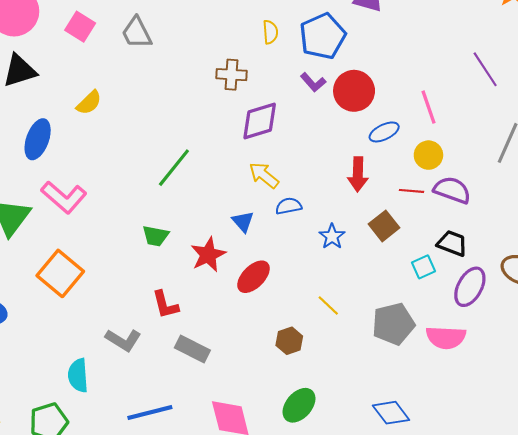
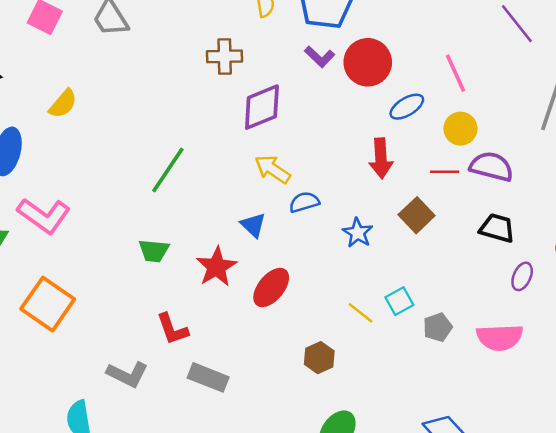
cyan square: (423, 267) -> (399, 301), moved
purple ellipse: (470, 287) -> (522, 276), size x0.6
gray pentagon: (393, 324) -> (438, 327), size x0.6

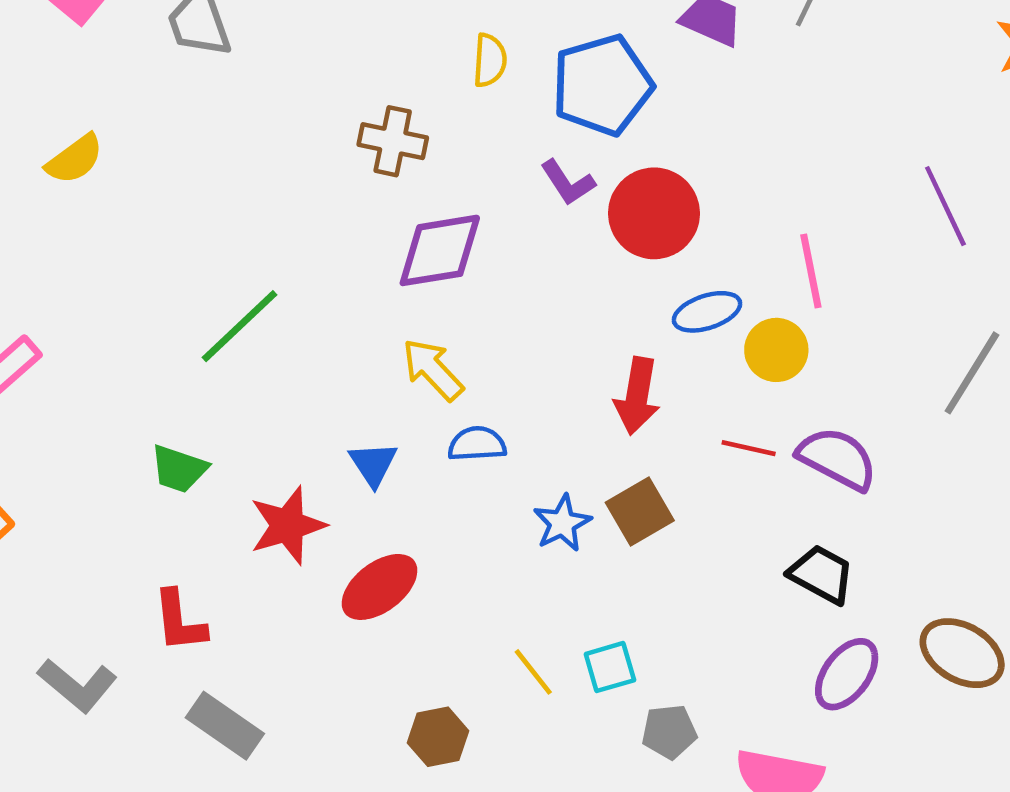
yellow circle: (460, 129) -> (776, 350), moved
brown square: (417, 215) -> (640, 511), moved
purple ellipse: (522, 276) -> (847, 674), size x1.4

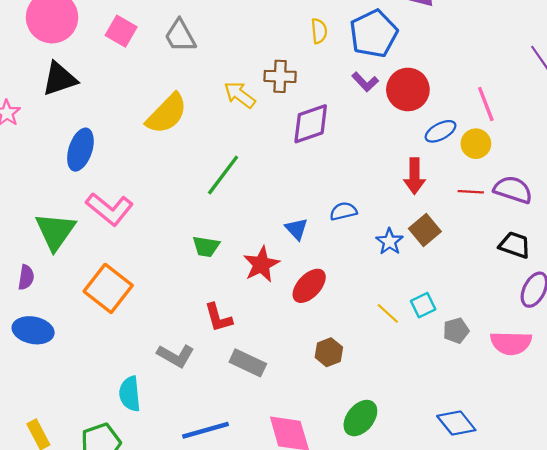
yellow semicircle: (75, 159) -> (167, 114), moved, size x1.6
yellow arrow: (433, 370) -> (240, 95), moved
brown hexagon: (438, 737) -> (329, 352), moved

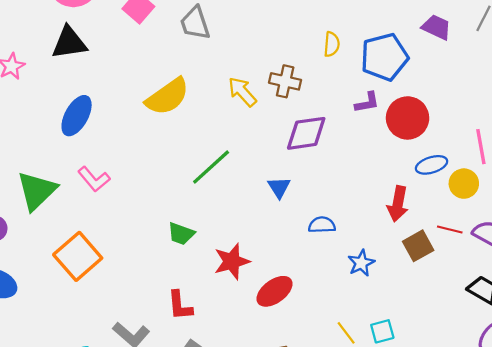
purple L-shape: (365, 82) -> (367, 103), turned -68
pink L-shape: (110, 209) -> (94, 179), size x0.7
blue triangle: (296, 229) -> (279, 187), moved
brown square: (425, 230) -> (418, 246), moved

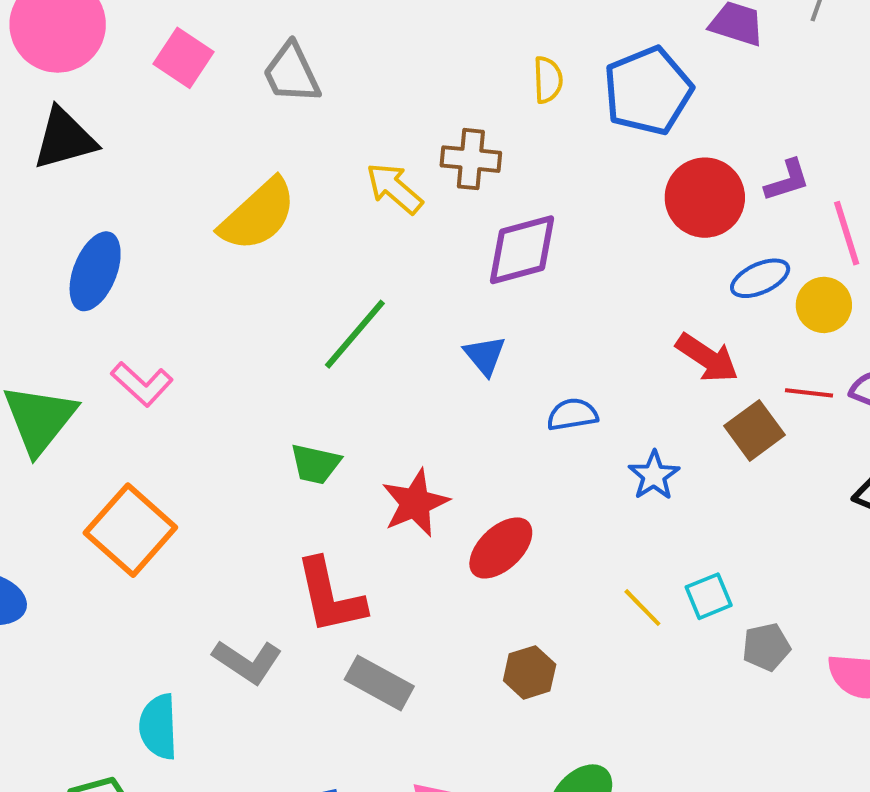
purple L-shape: (367, 103) -> (787, 180), moved
red arrow: (398, 204) -> (707, 358), turned -60
red L-shape: (180, 305) -> (330, 596), size x1.4

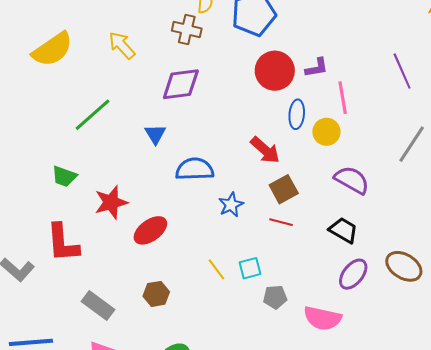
brown cross: (471, 159) -> (187, 30), moved
blue ellipse: (760, 278) -> (297, 114), turned -68
red line: (809, 393) -> (281, 222), moved
blue semicircle: (572, 415) -> (195, 169), size x1.5
gray rectangle: (379, 683) -> (98, 306), moved

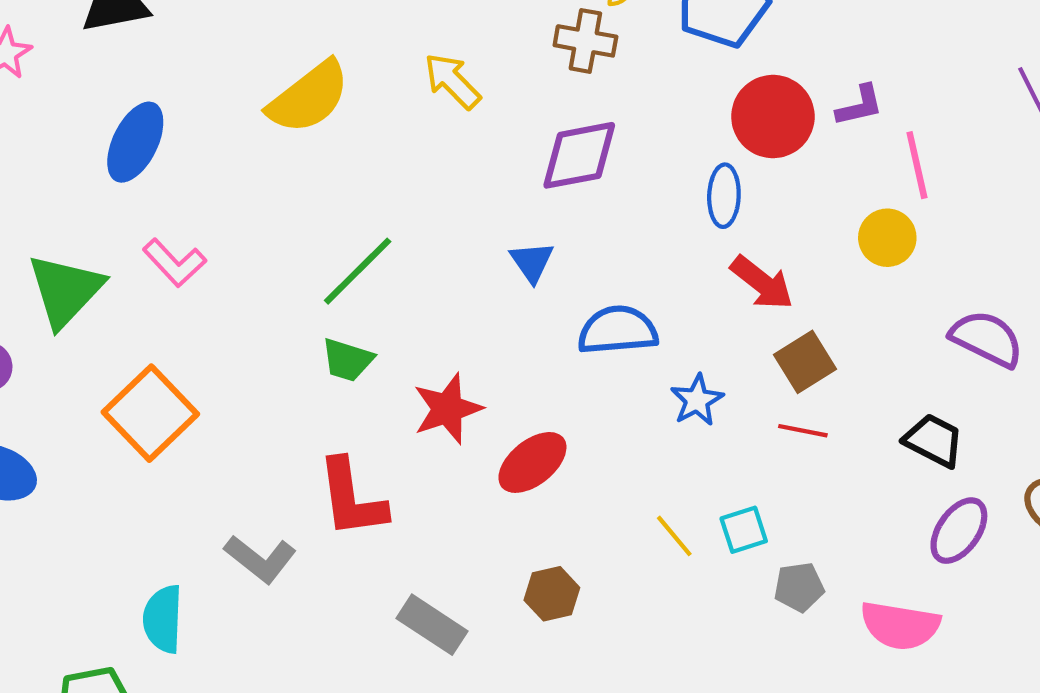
blue ellipse: (297, 114) -> (724, 196), moved
green line: (92, 115) -> (358, 271), moved
purple semicircle: (352, 180) -> (987, 339), moved

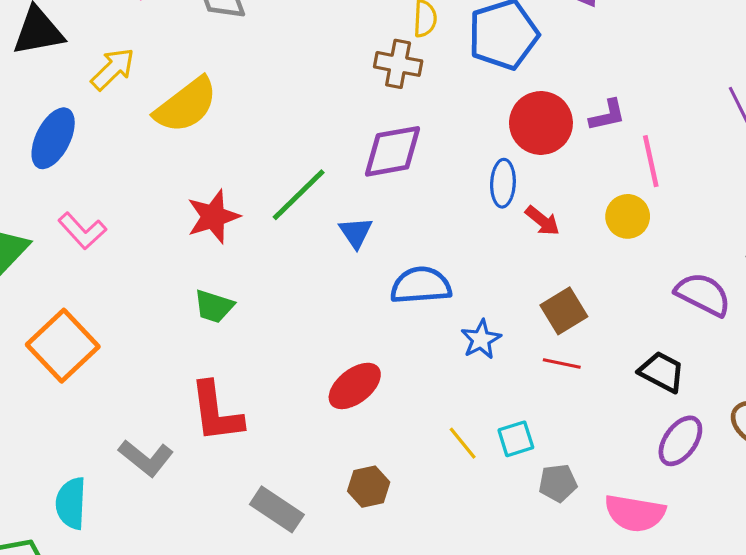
yellow arrow: (452, 81) -> (113, 69), moved, turned 90
green line: (358, 271) -> (299, 195), moved
red arrow: (762, 283) -> (542, 221), moved, size x0.7
red star: (447, 409) -> (213, 217), moved

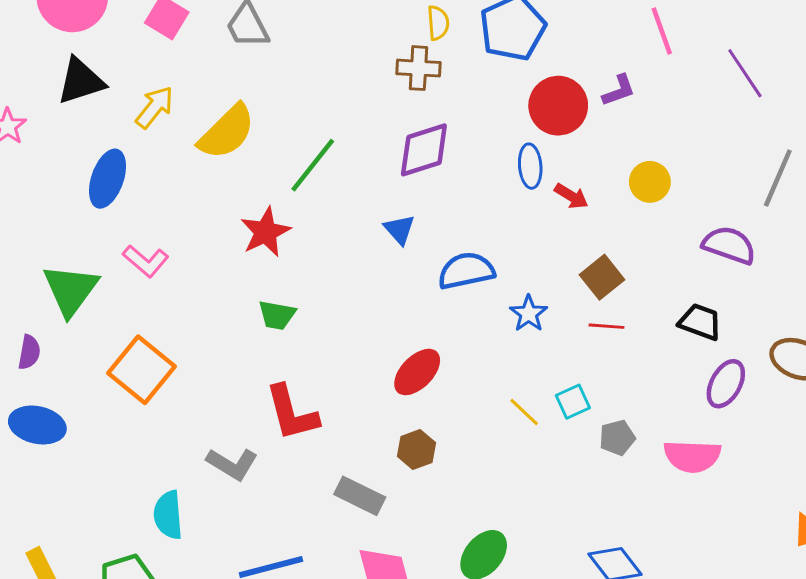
pink line: (651, 161) -> (662, 31), moved
green line: (299, 195) -> (313, 165), moved
brown hexagon: (369, 487) -> (416, 449), moved

